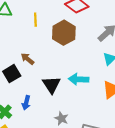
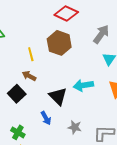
yellow line: (35, 20) -> (31, 54), moved
blue arrow: (26, 103) -> (46, 118), moved, turned -32

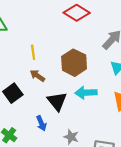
brown hexagon: (59, 43) -> (74, 63), moved
brown arrow: (29, 76) -> (37, 76), moved

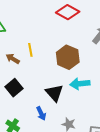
brown arrow: (37, 76) -> (13, 59), moved

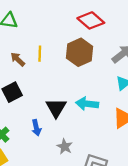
brown hexagon: (68, 57) -> (80, 52), moved

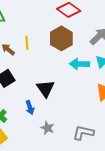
cyan arrow: (87, 104) -> (79, 64), moved
gray star: (65, 147) -> (47, 128), moved

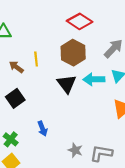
black triangle: (45, 89) -> (67, 84), moved
gray star: (47, 128) -> (75, 150), moved

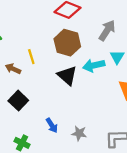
gray star: (75, 150) -> (79, 133), moved

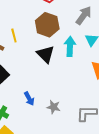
cyan arrow: (94, 65) -> (70, 46), turned 102

